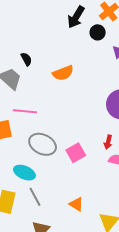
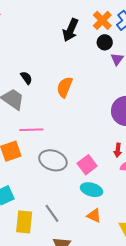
black circle: (98, 32) -> (105, 42), moved
orange semicircle: (63, 73) -> (65, 87), turned 140
cyan ellipse: (24, 173) -> (92, 190), moved

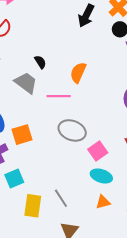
pink line: (31, 130) -> (59, 96), moved
gray ellipse: (53, 160) -> (72, 130), moved
orange triangle: (94, 216) -> (103, 202), turned -42

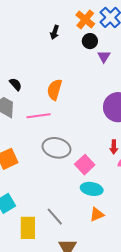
black arrow: (86, 16) -> (55, 32), size x0.6

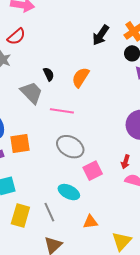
black arrow: (55, 32) -> (101, 35), size x1.5
orange semicircle: (54, 90) -> (81, 77), moved
cyan ellipse: (92, 189) -> (69, 192), moved

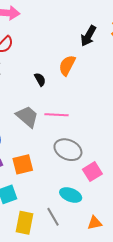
orange semicircle: (81, 77) -> (67, 65), moved
gray trapezoid: (31, 93) -> (27, 117), moved
orange square: (20, 144) -> (23, 164), moved

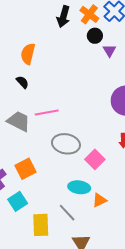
black arrow: (88, 36) -> (63, 17), moved
orange semicircle: (67, 65) -> (28, 54), moved
orange triangle: (95, 223) -> (100, 200), moved

